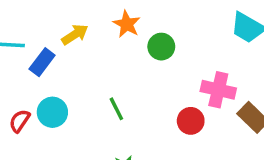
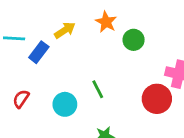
cyan circle: (52, 112) -> (65, 104), moved
red circle: (191, 121) -> (157, 99), size x1.4

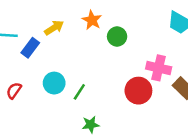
green line: (98, 89) -> (79, 92), moved, turned 60
cyan circle: (65, 104) -> (54, 83), moved

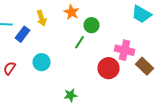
yellow arrow: (54, 28) -> (42, 18), turned 105
green line: (79, 92) -> (80, 42), moved

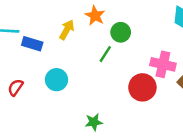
yellow arrow: (42, 18) -> (67, 30), moved, turned -133
blue rectangle: (22, 34) -> (32, 44), turned 70

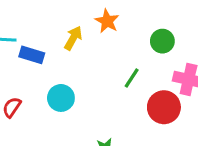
green circle: (121, 32) -> (162, 41), moved
green line: (105, 54) -> (132, 78), moved

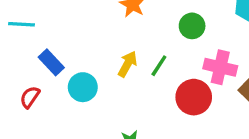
yellow arrow: (73, 38) -> (127, 64), moved
blue rectangle: (32, 55) -> (51, 62), moved, turned 30

